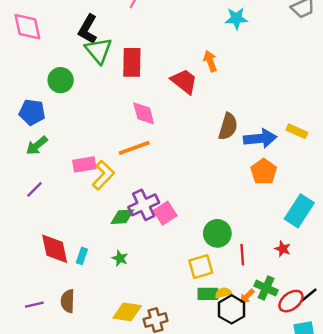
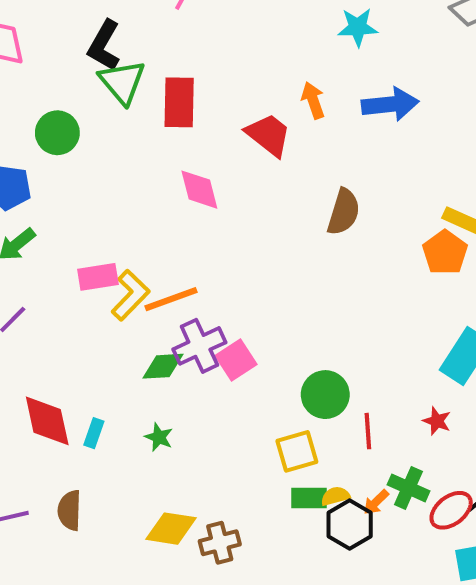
blue arrow: (260, 138) -> (390, 104), moved
orange line: (134, 148) -> (171, 299), moved
orange pentagon: (264, 172) -> (445, 252), moved

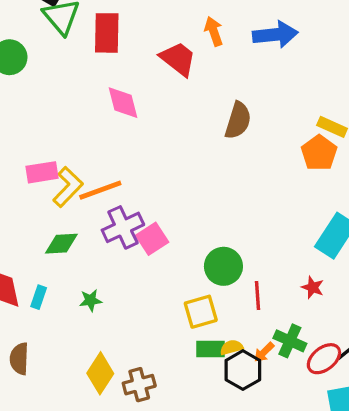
green diamond: (163, 366) -> (61, 244), moved
green star: (159, 437) -> (91, 300), turned -30
yellow diamond: (171, 529) -> (100, 373), turned -66

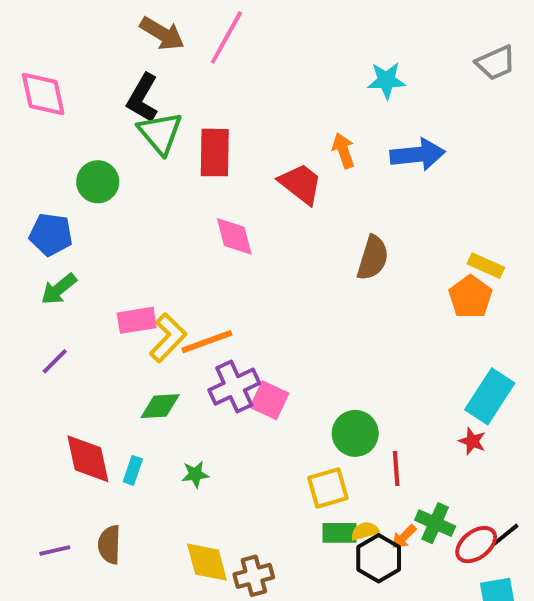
pink square: (152, 239) -> (269, 400), turned -32
red star: (313, 287) -> (472, 441), moved
yellow diamond: (100, 373) -> (207, 562), turned -48

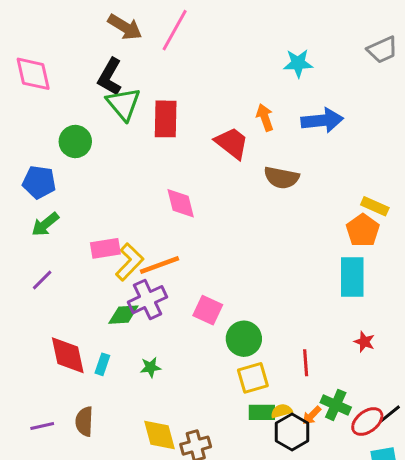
pink diamond: (234, 236) -> (181, 203), moved
brown semicircle: (373, 258) -> (281, 178), moved, turned 84
purple cross: (234, 387) -> (148, 300), moved
cyan rectangle: (490, 396) -> (352, 277), moved, turned -33
green circle: (355, 433) -> (244, 339), moved

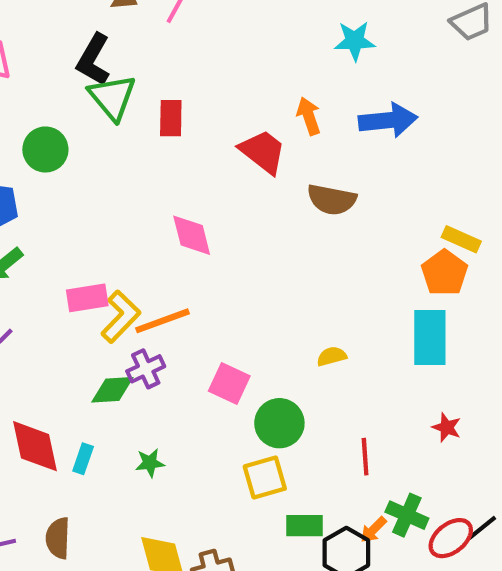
red rectangle: (166, 119) -> (171, 118), size x0.7
purple cross: (148, 300) -> (146, 369), size x0.7
yellow square: (253, 378) -> (265, 478), moved
yellow semicircle: (281, 411) -> (332, 356), moved

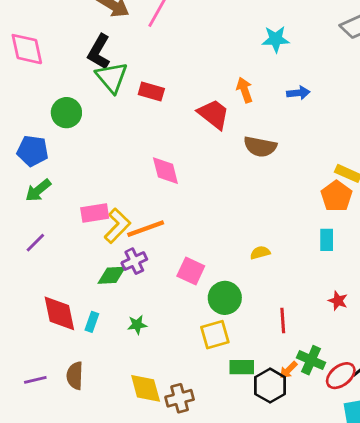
red rectangle: (171, 118) -> (151, 91), turned -75
blue arrow: (388, 120) -> (298, 93), size x0.6
cyan rectangle: (430, 338) -> (327, 240), size x0.6

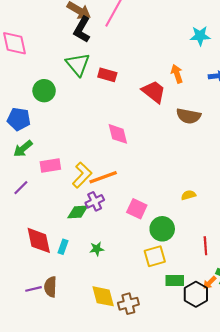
black L-shape: (99, 52) -> (82, 30), moved
pink rectangle: (95, 213) -> (50, 166), moved
purple line: (35, 380) -> (34, 289), moved

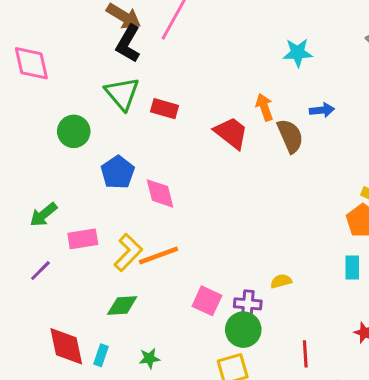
brown semicircle: (189, 116) -> (290, 136), moved, turned -125
blue pentagon: (19, 119) -> (118, 172), moved, turned 30
pink diamond: (118, 134) -> (160, 193), moved
purple cross: (95, 201) -> (248, 304), moved, turned 30

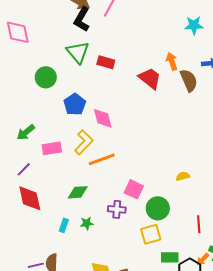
yellow L-shape: (128, 252) -> (84, 142), moved
purple cross: (248, 304) -> (117, 209), moved
red diamond: (66, 346) -> (30, 198), moved
green star: (149, 358) -> (87, 223), moved

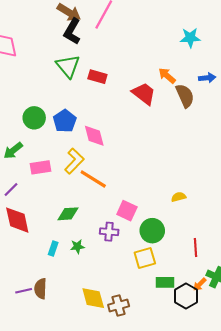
orange arrow: (172, 61) -> (167, 76), turned -30
green circle: (46, 77) -> (34, 118), moved
orange line: (102, 159) -> (93, 179), turned 52

